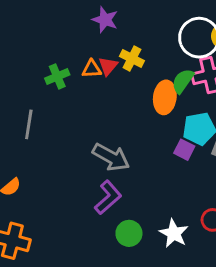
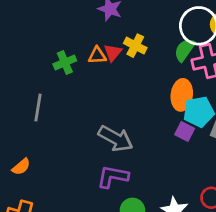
green semicircle: (183, 81) -> (185, 50), moved
orange ellipse: (165, 97) -> (182, 95), moved
purple L-shape: (108, 197) -> (113, 177), turned -128

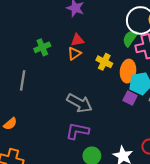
yellow cross: (135, 46) -> (104, 62), moved
red triangle: (113, 53) -> (77, 40), turned 40
orange triangle: (97, 55) -> (74, 54), moved, turned -32

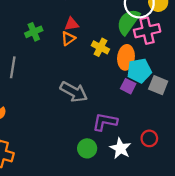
green semicircle: (130, 38) -> (128, 22), size x1.4
purple L-shape: (77, 131) -> (105, 122), moved

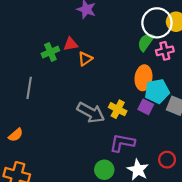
green semicircle: (128, 22) -> (146, 42), size x0.7
red triangle: (72, 24) -> (71, 44), moved
pink cross: (147, 31) -> (165, 51), size x0.7
yellow cross: (100, 47) -> (118, 109), moved

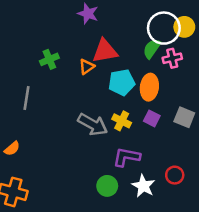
red triangle: (71, 44) -> (105, 51), moved, size x1.6
cyan pentagon: (157, 91) -> (122, 82), moved

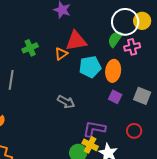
yellow cross: (122, 121) -> (90, 145), moved
gray arrow: (93, 124) -> (66, 102), size x0.7
red circle: (175, 175) -> (134, 131), moved

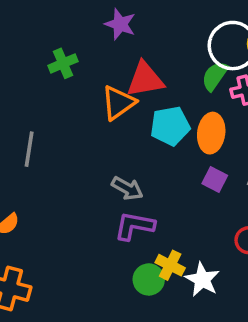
green cross: (30, 48) -> (63, 63), moved
orange triangle: (61, 54) -> (118, 103), size x1.5
purple L-shape: (94, 129) -> (134, 226), moved

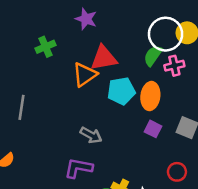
purple L-shape: (134, 226) -> (78, 168), moved

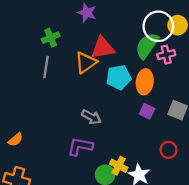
green semicircle: (153, 56) -> (147, 46), size x1.4
gray line: (22, 107) -> (46, 67), moved

